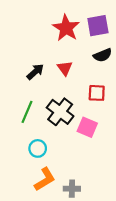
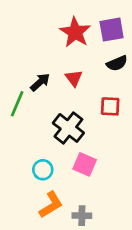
green line: (27, 112) -> (17, 104), moved
pink square: (87, 127) -> (85, 164), moved

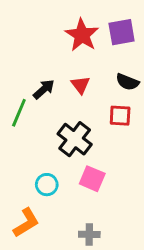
black semicircle: (117, 63) -> (127, 82), moved, turned 45
orange L-shape: (51, 205) -> (26, 223), moved

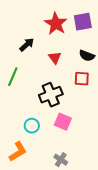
black arrow: (44, 89) -> (27, 45), moved
black cross: (75, 139) -> (51, 95), turned 30
gray cross: (89, 234) -> (61, 160), turned 32

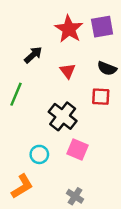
black cross: (51, 95) -> (63, 116), turned -30

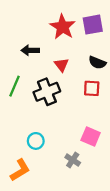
black arrow: (33, 55) -> (30, 50), turned -138
black cross: (63, 116) -> (47, 92), moved, turned 30
pink square: (77, 150) -> (91, 136), moved
gray cross: (75, 196) -> (73, 160), moved

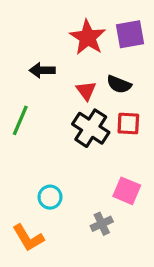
black semicircle: (97, 63) -> (119, 84), moved
black cross: (47, 92) -> (91, 128), moved, turned -35
gray cross: (73, 160) -> (102, 224), turned 32
orange L-shape: (20, 170) -> (28, 238), turned 90

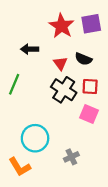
pink square: (127, 191) -> (89, 114), moved
cyan circle: (50, 197) -> (35, 138), size x1.6

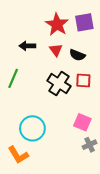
red triangle: (60, 63) -> (56, 50), moved
pink square: (89, 114) -> (82, 122), moved
gray cross: (71, 157) -> (90, 145), moved

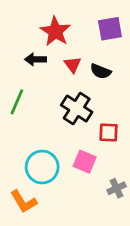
red star: (57, 24) -> (55, 31), moved
red square: (83, 80) -> (109, 132), moved
pink square: (82, 122) -> (85, 162), moved

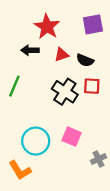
red triangle: (73, 65) -> (61, 55), turned 48
red square: (109, 132) -> (92, 86), moved

